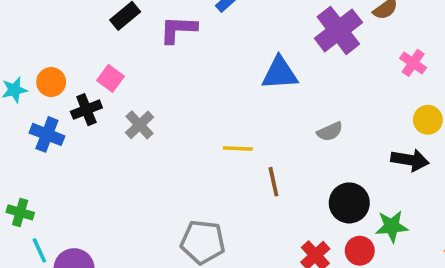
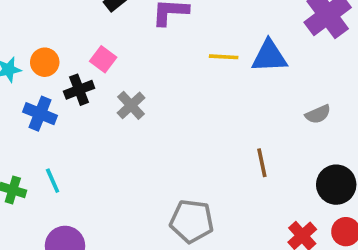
yellow line: (238, 149) -> (224, 57), moved
cyan line: (39, 250) -> (53, 181), moved

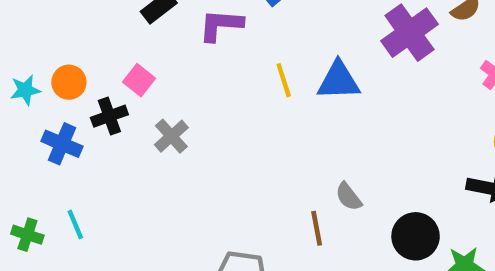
yellow line: (224, 57) -> (284, 80), turned 68
gray semicircle: (318, 114) -> (349, 197), moved, turned 75
brown line: (262, 163) -> (317, 228), moved

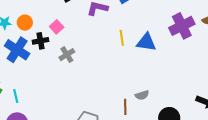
blue cross: (62, 144) -> (17, 50), size x1.4
gray semicircle: (349, 197) -> (142, 95), turned -80
cyan line: (75, 224) -> (16, 96), moved

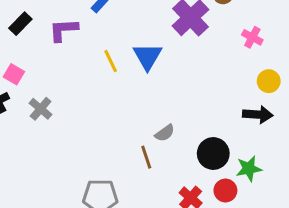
blue triangle: (146, 42) -> (147, 56), turned -50

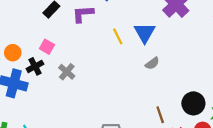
gray semicircle: (165, 133) -> (152, 63), moved
brown line: (146, 157) -> (160, 115), moved

